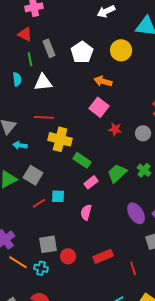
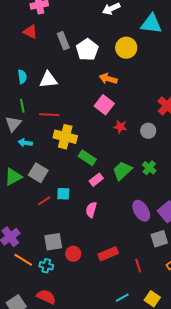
gray rectangle: (49, 48) -> (63, 41), moved
green line: (30, 59) -> (22, 106), moved

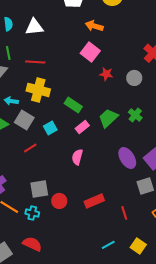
yellow cross: (65, 137) -> (38, 90), moved
cyan arrow: (25, 143) -> (11, 101), moved
cyan square: (63, 194) -> (50, 128), moved, turned -32

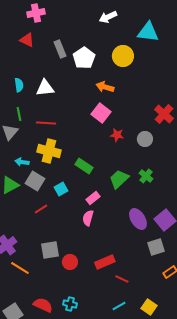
pink rectangle: (82, 127) -> (93, 198), moved
cyan cross: (32, 213) -> (70, 304), moved
red line: (124, 213) -> (122, 279), moved, turned -48

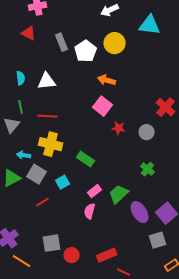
yellow circle: (123, 56) -> (115, 43), moved
green trapezoid: (119, 179) -> (119, 194), moved

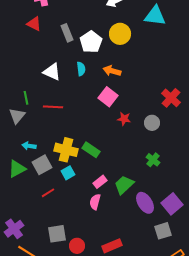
cyan semicircle: (21, 78) -> (81, 69), moved
white triangle: (47, 81) -> (52, 72), turned 30
yellow cross: (51, 144) -> (66, 150), moved
gray square: (37, 174) -> (42, 165), turned 30

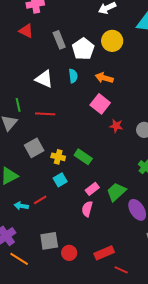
cyan arrow: (29, 146) -> (21, 206), moved
yellow cross: (66, 150) -> (58, 157), size x0.6
gray square: (42, 165) -> (34, 148), moved

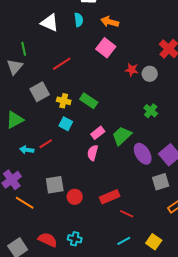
red line: (45, 114) -> (62, 64), moved, turned -36
red star: (116, 126) -> (132, 70), moved
cyan square: (60, 180) -> (66, 124), turned -32

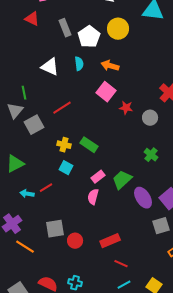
red star: (132, 70) -> (126, 108), moved
gray square: (40, 92) -> (34, 125), moved
red line: (127, 214) -> (121, 264), moved

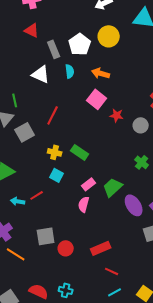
red triangle: (32, 19) -> (32, 30), moved
gray rectangle: (65, 28) -> (54, 49), moved
red line: (62, 108) -> (53, 115), turned -30

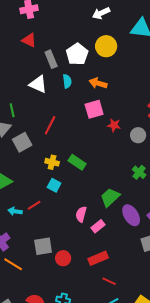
pink square: (97, 99) -> (94, 109), turned 36
pink rectangle: (89, 184) -> (98, 226), moved

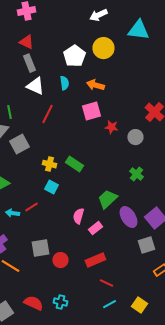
gray rectangle: (51, 59) -> (29, 63), moved
red line: (50, 125) -> (47, 114), moved

